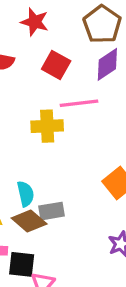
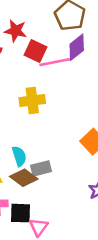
red star: (35, 22) -> (16, 31), moved
pink line: (79, 103) -> (55, 62), moved

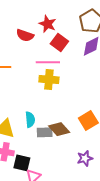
pink line: (55, 62) -> (48, 62), moved
brown diamond: (24, 178) -> (59, 129), moved

